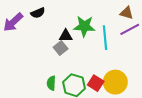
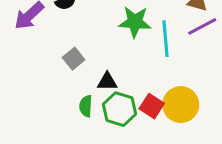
black triangle: (66, 36) -> (107, 82), moved
gray square: (61, 48) -> (74, 59), moved

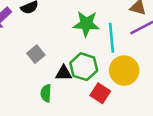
yellow circle: (181, 105) -> (124, 71), moved
green hexagon: (119, 109) -> (84, 67), moved

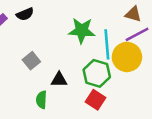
green hexagon: (84, 67) -> (97, 73), moved
yellow circle: (124, 71) -> (127, 57), moved

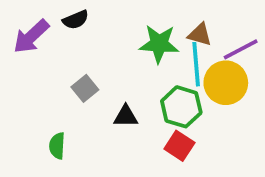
brown triangle: (133, 14) -> (200, 35), moved
green semicircle: (41, 100) -> (57, 146), moved

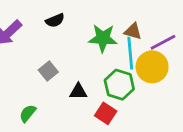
black semicircle: (76, 20) -> (55, 20), moved
green semicircle: (57, 146) -> (28, 113), turned 36
red square: (179, 146) -> (106, 113), moved

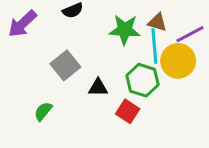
gray square: (48, 71) -> (65, 65), size x1.4

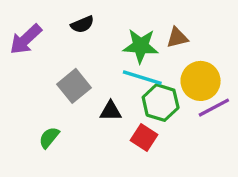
brown triangle: (157, 22) -> (177, 38), turned -30
purple line: (190, 34) -> (214, 108), moved
cyan line: (154, 46) -> (142, 78), moved, turned -68

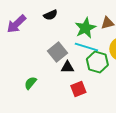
green star: (141, 46) -> (85, 28), turned -30
gray square: (74, 86) -> (57, 52), moved
red square: (144, 138) -> (78, 89), moved, turned 35

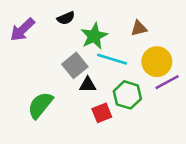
green star: (85, 28) -> (94, 36), moved
green hexagon: (97, 62) -> (127, 95), moved
green semicircle: (30, 83) -> (40, 105), size x1.6

